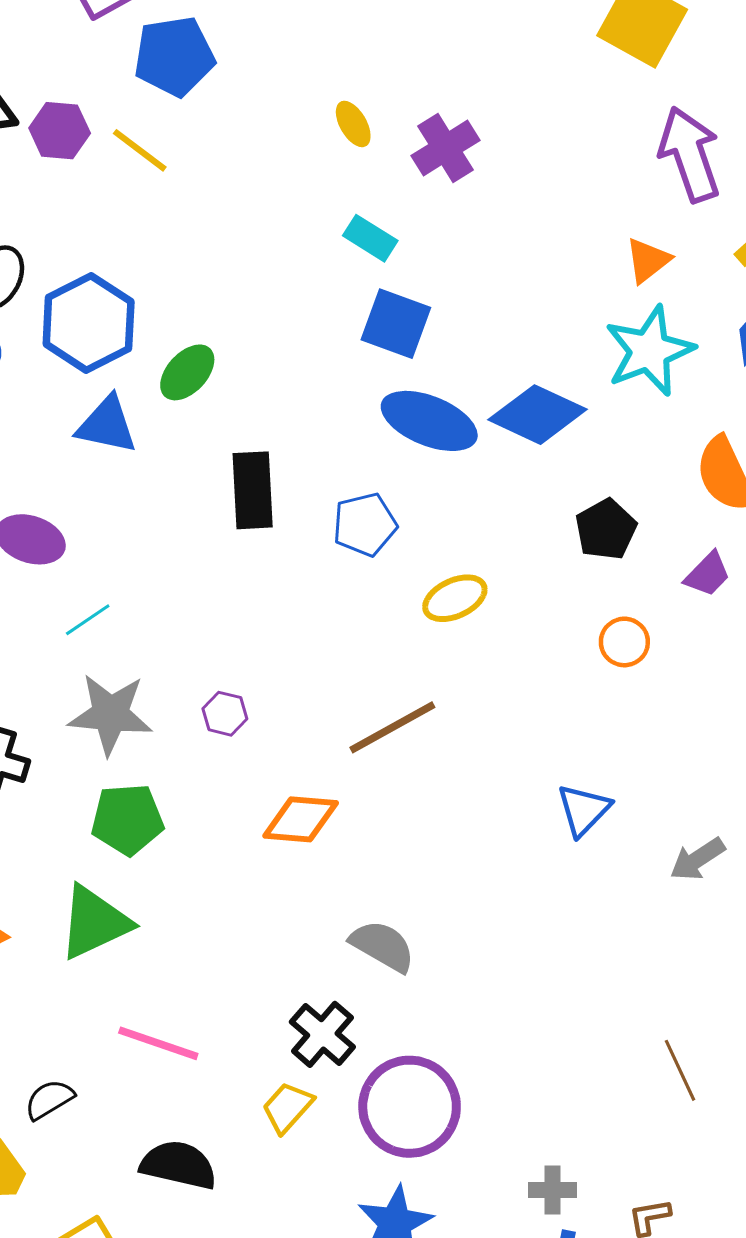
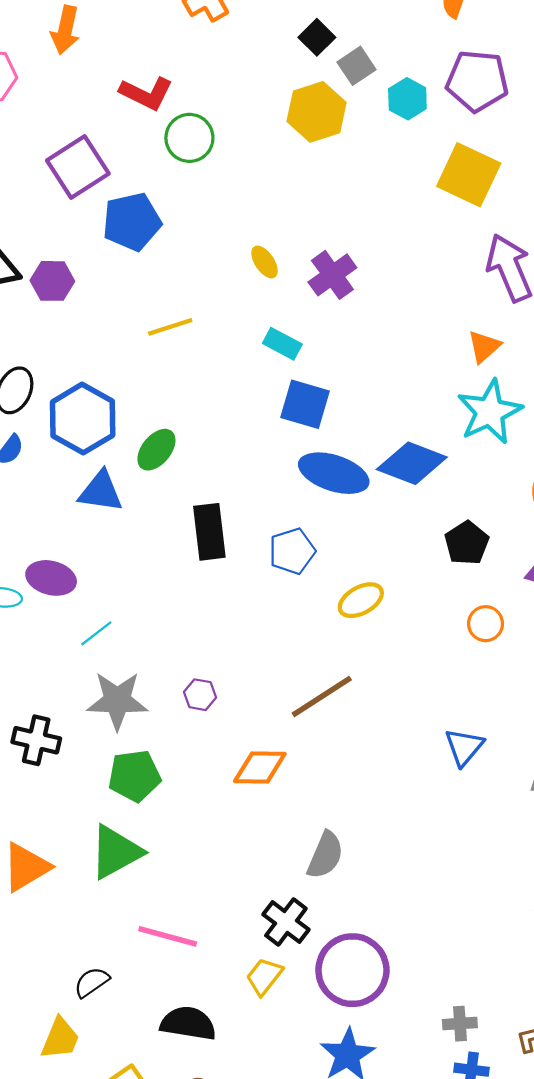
yellow line: (140, 150) -> (170, 327), moved, turned -51
gray semicircle: (383, 946) -> (325, 855), turned 87

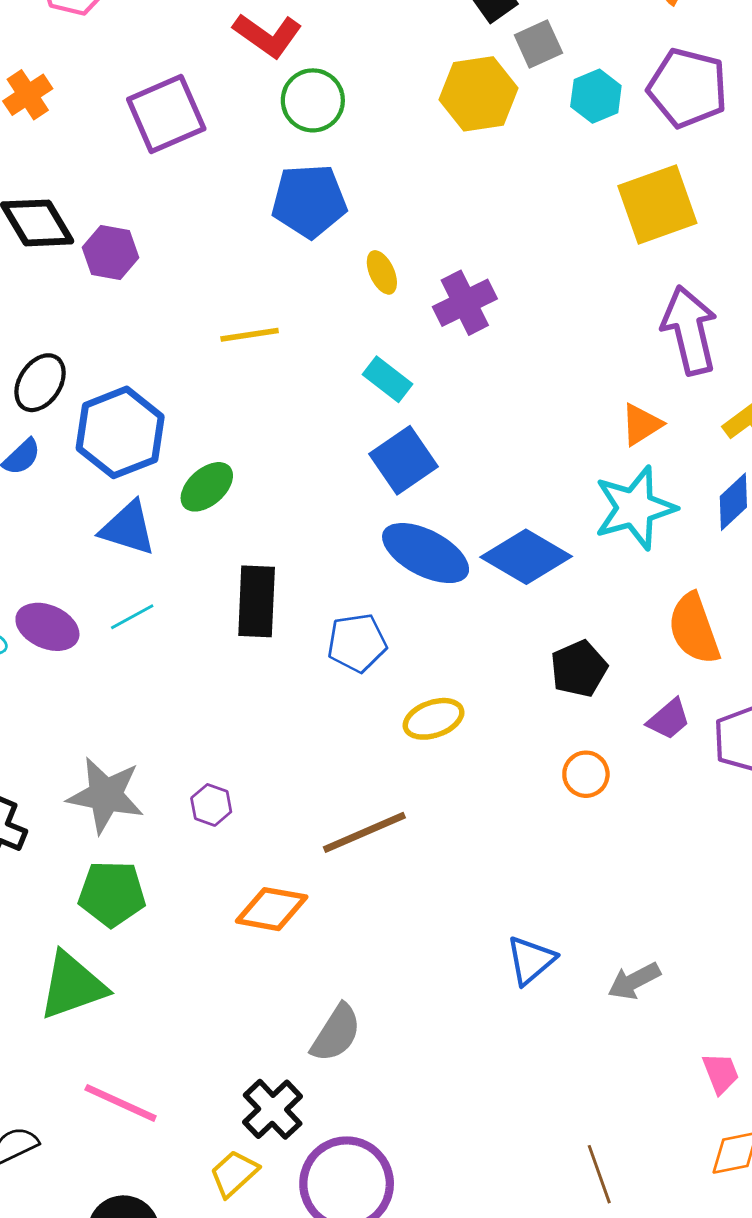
yellow square: (469, 175) -> (657, 205), turned 36
blue pentagon: (132, 222) -> (309, 201), moved
blue square: (305, 404) -> (403, 460), turned 30
cyan line: (96, 633) -> (132, 617), moved
blue triangle: (464, 747) -> (531, 960), moved

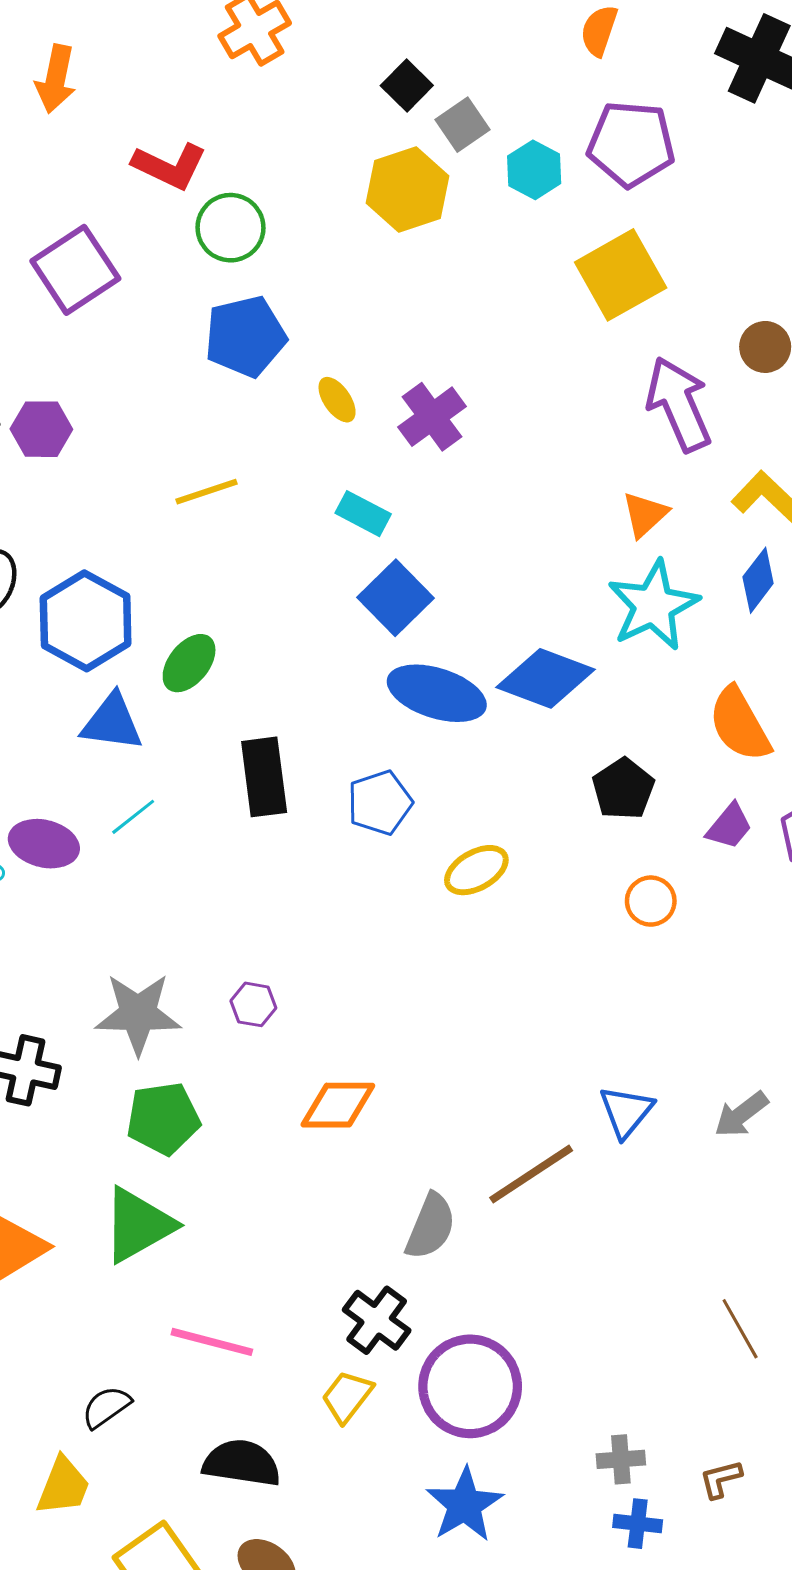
brown line: (364, 832) -> (531, 1174), moved

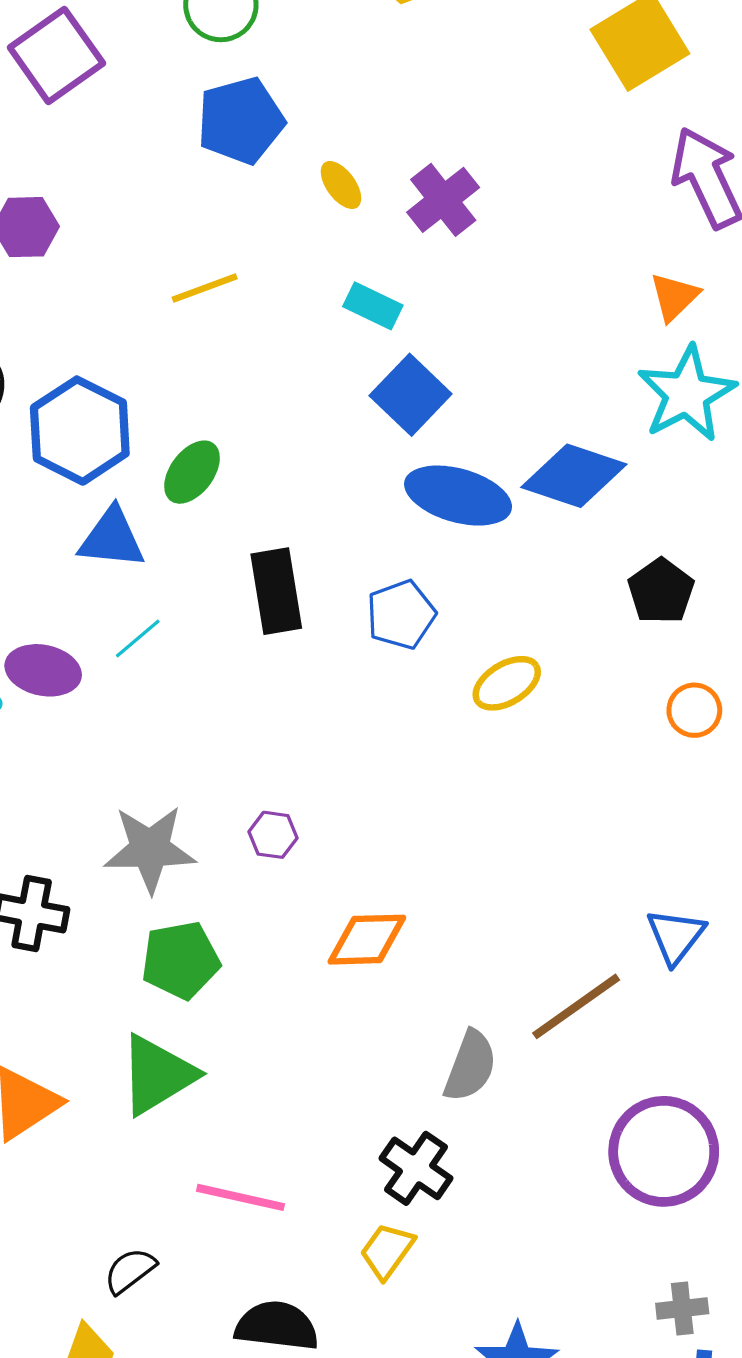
purple circle: (470, 1386) -> (664, 1151), moved

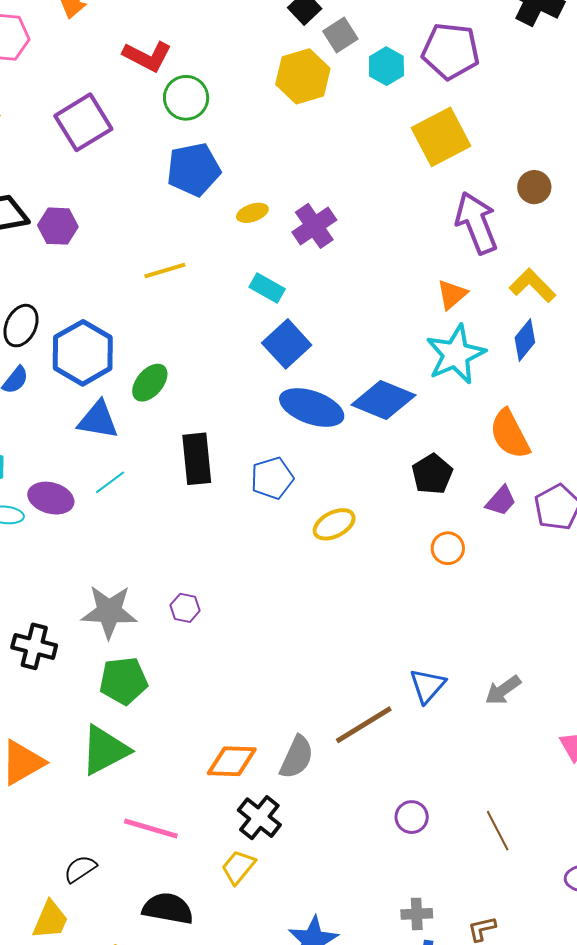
yellow ellipse: (341, 185) -> (252, 213), turned -76
orange diamond: (367, 940) -> (232, 761), moved
purple circle: (664, 1151) -> (412, 817), size x0.5

